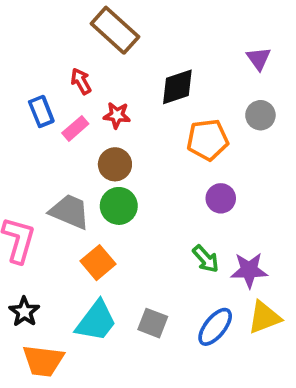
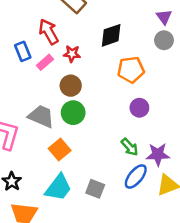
red arrow: (81, 81) -> (49, 32), size x1.5
gray circle: (260, 115) -> (164, 40), moved
blue ellipse: (215, 327) -> (136, 176), moved

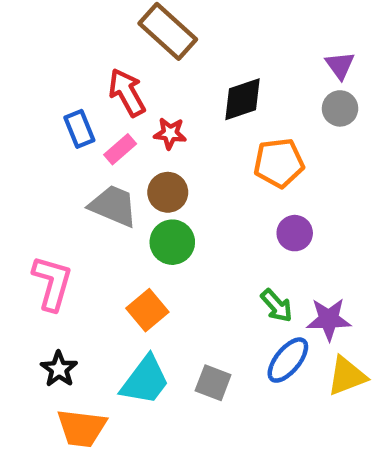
gray trapezoid: (41, 116) -> (113, 206), moved

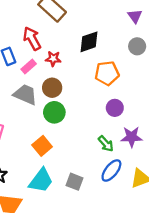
purple triangle: (340, 65) -> (135, 16), moved
purple star: (329, 319) -> (132, 137), moved

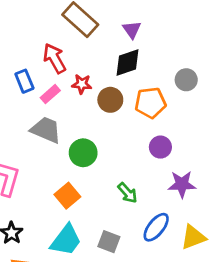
purple triangle: (135, 16) -> (132, 30), moved
gray circle: (137, 46) -> (186, 80), moved
brown circle: (52, 88) -> (110, 100), moved
green arrow: (106, 144) -> (127, 193), moved

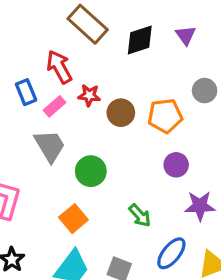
purple triangle: (132, 30) -> (186, 35), moved
black diamond: (127, 63) -> (140, 40), moved
gray trapezoid: (46, 130) -> (50, 146), turned 36

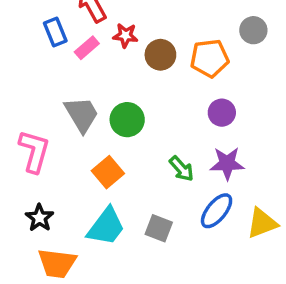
gray trapezoid: (50, 146) -> (82, 114), moved
purple star: (200, 206) -> (227, 163), moved

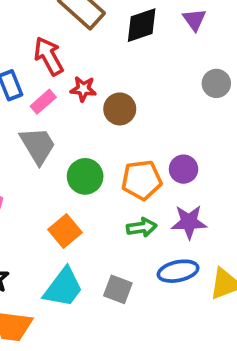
orange pentagon: (210, 58) -> (142, 180), moved
gray trapezoid: (82, 114) -> (38, 145), moved
green arrow: (181, 169) -> (142, 227), turned -56
blue ellipse: (217, 211) -> (178, 271), turned 39

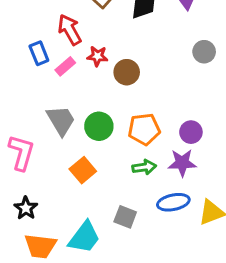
gray trapezoid: (38, 145) -> (61, 120), moved
purple circle: (184, 169) -> (191, 132), moved
cyan trapezoid: (63, 288) -> (84, 237), moved

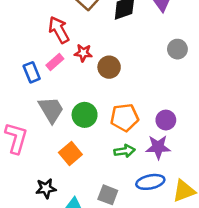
blue rectangle: (39, 53) -> (32, 72), moved
black star: (26, 208) -> (46, 188), moved, turned 30

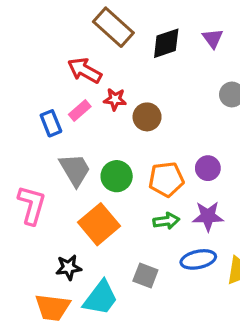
red arrow: (59, 30) -> (85, 70), turned -32
purple circle: (166, 120) -> (208, 168), moved
orange square: (70, 154) -> (99, 224), size x1.4

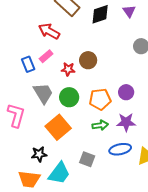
red star: (115, 99) -> (68, 69), moved

